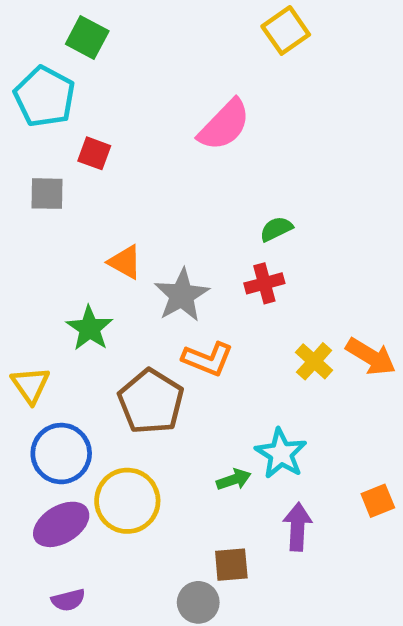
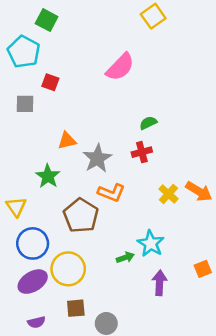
orange triangle: (125, 262) -> (67, 141), turned -42
brown square: (231, 565) -> (76, 308), moved

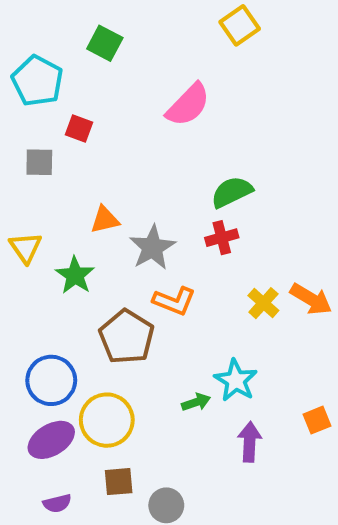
green square: (47, 20) -> (105, 43), moved
green semicircle: (148, 123) -> (232, 192), size x1.5
yellow triangle: (16, 207) -> (25, 248), moved

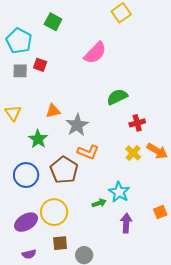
gray square: (39, 162) -> (20, 71), moved
red cross: (222, 238) -> (137, 123), moved
yellow triangle: (25, 248) -> (13, 113), moved
blue circle: (51, 380) -> (26, 175), moved

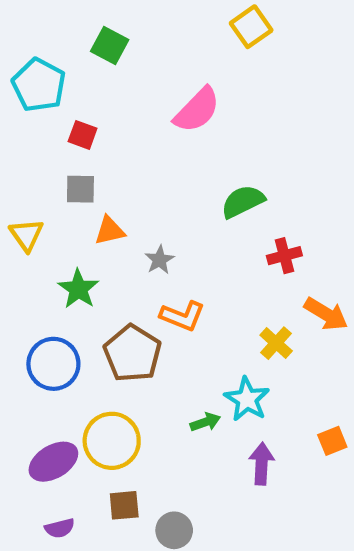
gray square: (20, 71) -> (80, 189), moved
gray star: (77, 125) -> (160, 260), size x0.6
yellow cross: (133, 153) -> (276, 343), moved

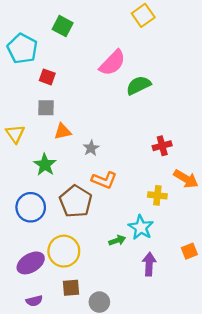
green semicircle: (243, 202) -> (138, 85), moved
yellow cross: (276, 343) -> (157, 195), turned -36

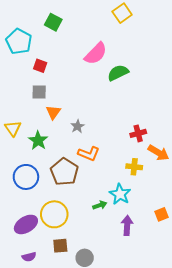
orange triangle: (63, 131) -> (53, 112), turned -42
yellow triangle: (15, 134) -> (13, 128), moved
red cross: (162, 146) -> (138, 133), moved

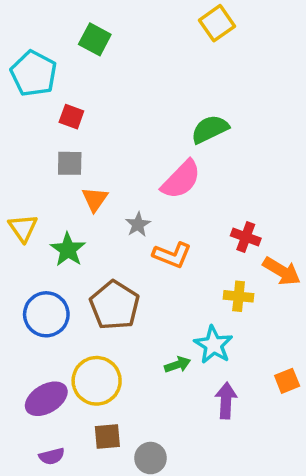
pink semicircle: (96, 54) -> (181, 180), moved
red cross: (138, 133) -> (246, 237), turned 35
orange L-shape: (89, 154) -> (172, 255), moved

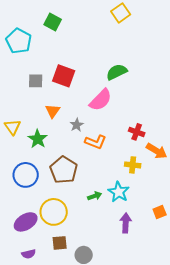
red square: (71, 117) -> (64, 76), moved, size x1.6
gray square: (70, 163) -> (36, 81), moved
green arrow: (177, 365) -> (95, 196), moved

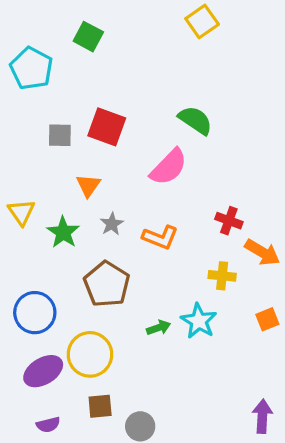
green semicircle: (117, 72) -> (195, 120), turned 60
gray star: (77, 125) -> (112, 224), moved
blue circle: (26, 175) -> (35, 313), moved
orange square: (160, 212) -> (267, 319), moved
purple arrow: (126, 223) -> (262, 416), moved

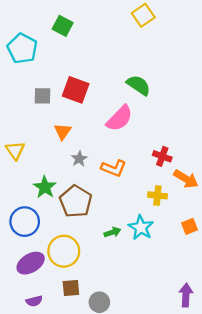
green star: (63, 232) -> (45, 187), moved

